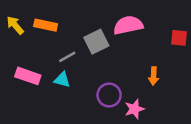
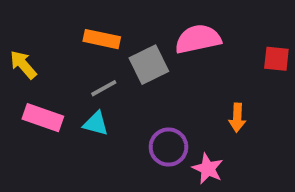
yellow arrow: (15, 25) -> (23, 65), moved
orange rectangle: (46, 25) -> (102, 39), moved
pink star: (134, 109) -> (208, 169), turned -30

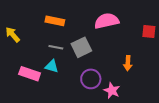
gray square: (149, 65) -> (81, 47), moved
gray line: (104, 88) -> (56, 47), turned 40
pink rectangle: (43, 118) -> (30, 74), moved

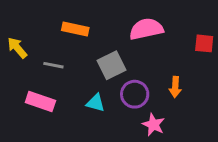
gray line: (56, 47) -> (53, 65), moved
cyan triangle: (52, 66) -> (96, 103), moved
purple circle: (91, 79) -> (135, 94), moved

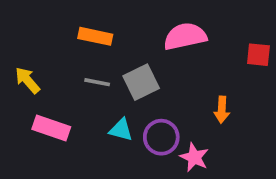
yellow arrow: (17, 48) -> (27, 80), moved
gray line: (53, 65) -> (97, 82), moved
purple circle: (135, 94) -> (161, 137), moved

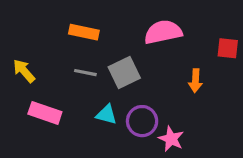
orange arrow: (222, 110) -> (195, 81), moved

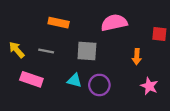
gray line: (85, 73) -> (46, 51), moved
gray square: (124, 73) -> (87, 51), turned 30
pink star: (171, 139) -> (149, 86), moved

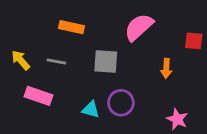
pink semicircle: (114, 23) -> (139, 27), turned -30
cyan triangle: (74, 80) -> (91, 110), moved
pink star: (149, 86) -> (177, 119), moved

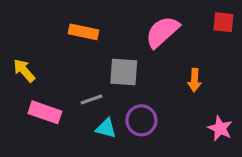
red square: (194, 41) -> (223, 22), moved
gray line: (56, 62) -> (92, 99), moved, turned -30
pink star: (177, 119) -> (220, 128), moved

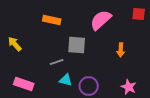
pink rectangle: (45, 112) -> (24, 84), moved
purple circle: (141, 120) -> (89, 86), moved
pink star: (220, 128) -> (129, 87), moved

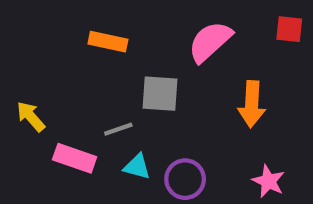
yellow arrow: (15, 44) -> (31, 117), moved
orange arrow: (121, 50) -> (252, 104), size x1.5
pink rectangle: (24, 84) -> (75, 158), moved

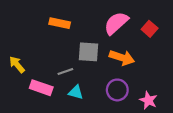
red square: (289, 29) -> (150, 29), moved, turned 35
orange arrow: (252, 104) -> (122, 58), moved, turned -75
purple circle: (185, 179) -> (117, 90), moved

